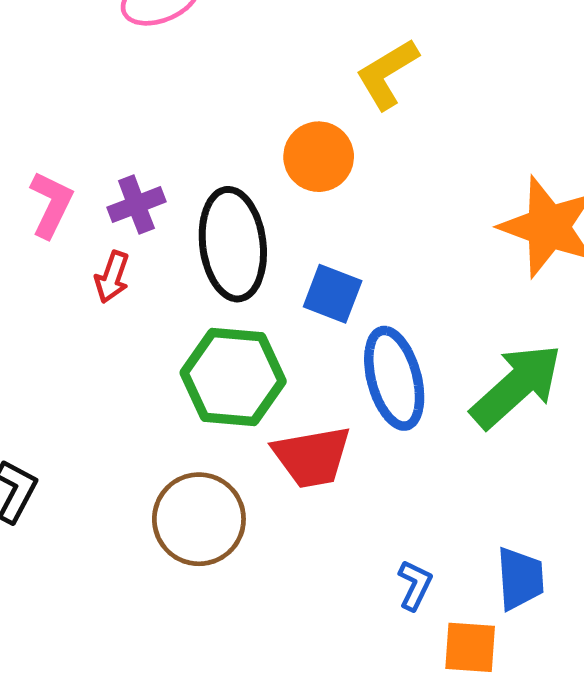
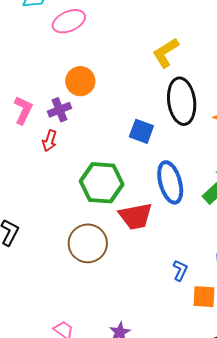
orange circle: (319, 157) -> (80, 81), moved
black ellipse: (233, 244) -> (182, 101), moved
blue square: (333, 294) -> (141, 131), moved

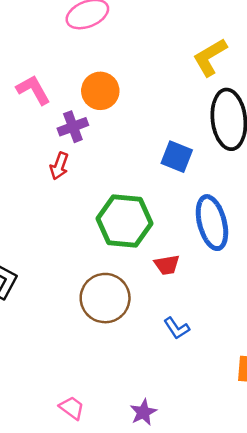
pink L-shape: (23, 110) -> (33, 90), moved, turned -56
red trapezoid: (136, 216) -> (167, 265), size x0.6
blue L-shape: (180, 270) -> (177, 328), moved, turned 120

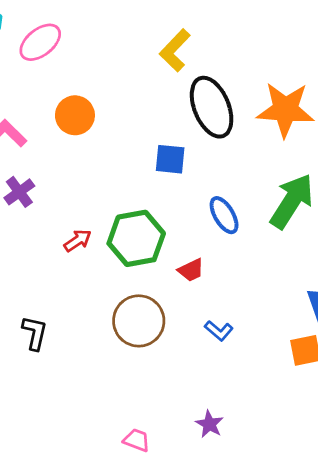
purple cross: (73, 127) -> (19, 192), moved
red arrow: (59, 166) -> (78, 241), moved, turned -128
blue ellipse: (212, 223) -> (224, 215), size x0.7

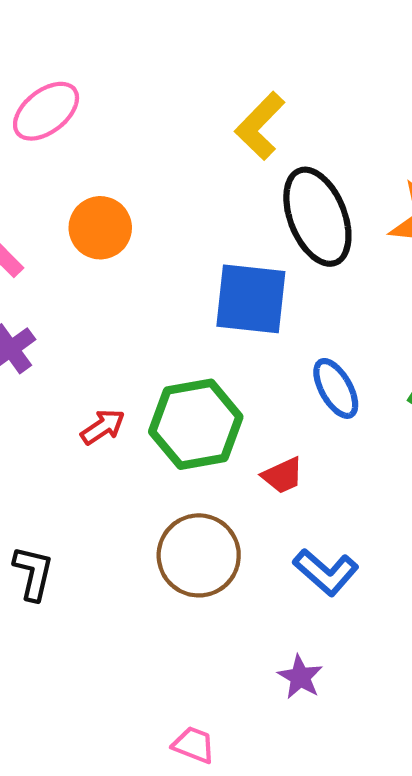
blue square: (170, 159) -> (251, 299), size x1.5
blue L-shape: (219, 331) -> (326, 572), size x1.4
purple star: (209, 424) -> (300, 677), moved

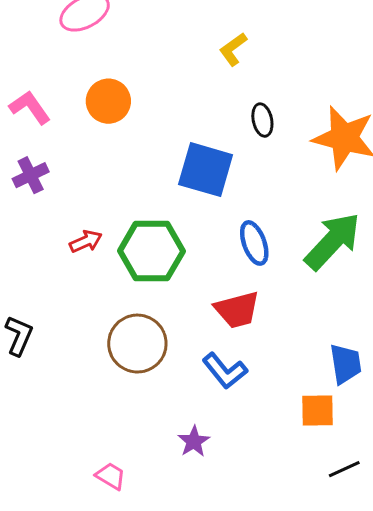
yellow L-shape: (260, 126) -> (233, 49), size x0.7
black ellipse: (317, 217) -> (262, 120), size x0.5
red trapezoid: (283, 475) -> (237, 310), moved, size x1.5

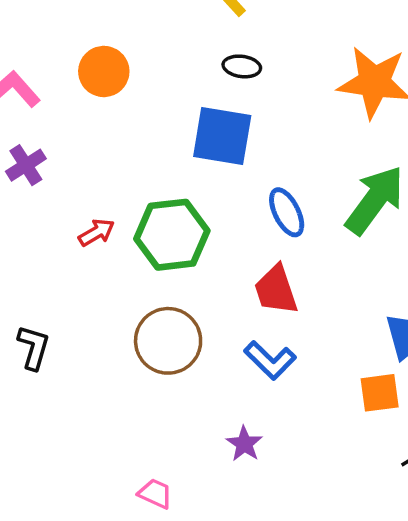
black ellipse: (262, 120) -> (242, 66), moved, turned -64
red trapezoid: (237, 310) -> (276, 290), turned 93

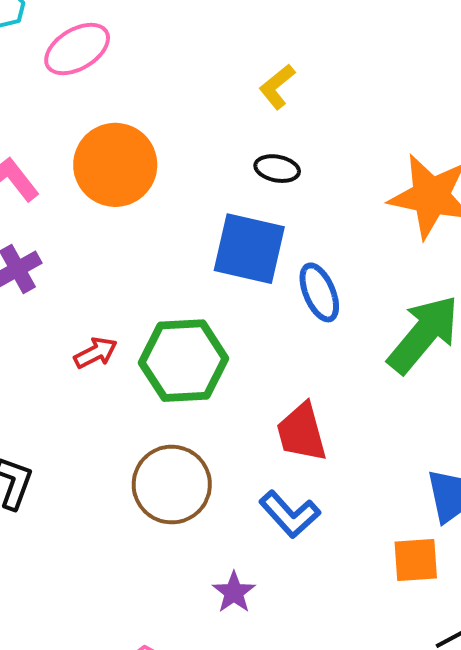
orange circle: (104, 71) -> (115, 165), size x1.4
blue ellipse: (287, 212) -> (319, 292), moved
purple star: (244, 444) -> (234, 592), moved

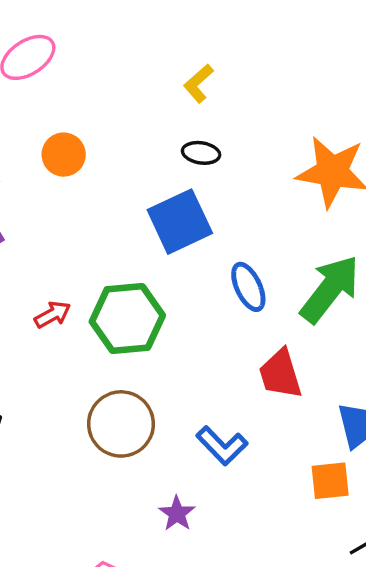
orange circle: (115, 165) -> (64, 155), size x0.6
blue square: (249, 249) -> (180, 222), turned -36
blue ellipse: (319, 292) -> (248, 287), moved
red trapezoid: (302, 432) -> (280, 374), moved

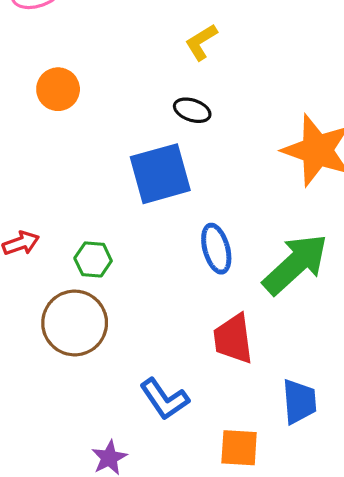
green hexagon: (127, 318) -> (93, 259), size x0.5
brown circle: (121, 424) -> (75, 323), moved
orange square: (330, 481) -> (239, 448), moved

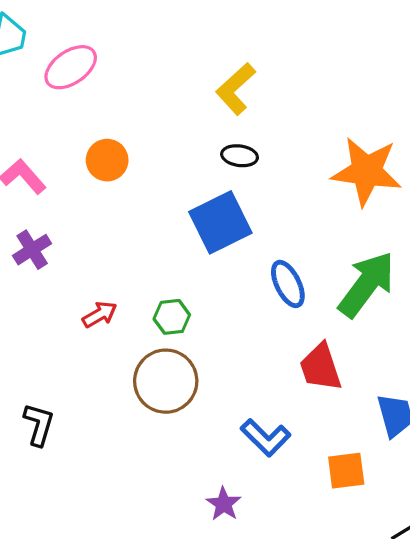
yellow L-shape: (201, 42) -> (236, 89), size x1.4

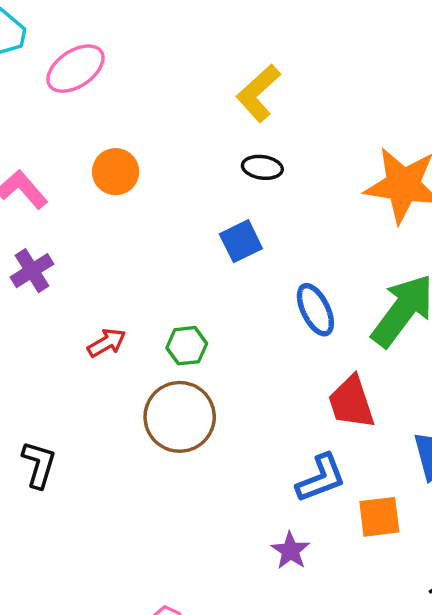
blue square: (220, 222) -> (241, 241), size x0.6
blue L-shape: (266, 438) -> (321, 478), moved, turned -66
purple star: (224, 504) -> (290, 551), moved

